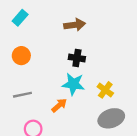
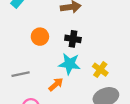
orange circle: (21, 56) -> (40, 37), moved

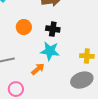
yellow cross: (100, 70) -> (87, 56), moved, turned -32

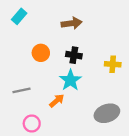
cyan star: (50, 51) -> (70, 80), turned 30
yellow cross: (87, 56) -> (113, 64), moved

